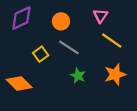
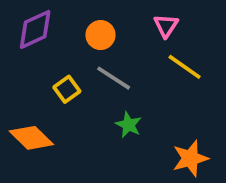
orange star: (115, 74) -> (190, 158), moved

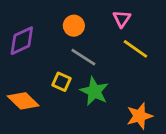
purple diamond: (35, 29) -> (22, 41), moved
yellow square: (67, 89) -> (62, 82), moved, turned -30
green star: (129, 125) -> (94, 91), size x1.5

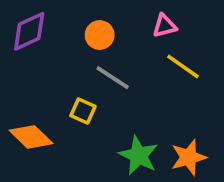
pink triangle: (122, 19) -> (164, 26), turned 42
purple diamond: (22, 41) -> (29, 31), moved
green star: (94, 91) -> (139, 155), moved

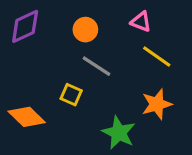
pink triangle: (164, 26) -> (141, 22), turned 35
orange star: (189, 157) -> (157, 104), moved

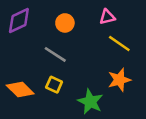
pink triangle: (141, 22) -> (107, 17), turned -35
gray line: (97, 66) -> (55, 54), moved
yellow square: (71, 95) -> (54, 85), moved

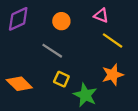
pink triangle: (107, 17) -> (101, 15), turned 35
yellow square: (54, 85) -> (61, 79), moved

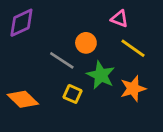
orange circle: (61, 21) -> (86, 43), moved
green star: (85, 95) -> (101, 75), moved

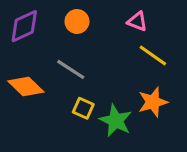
orange circle: (86, 43) -> (77, 21), moved
green star: (101, 75) -> (116, 121), moved
orange diamond: (23, 99) -> (26, 87), moved

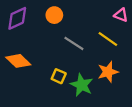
pink triangle: (137, 21) -> (121, 15), moved
gray line: (71, 69) -> (74, 43), moved

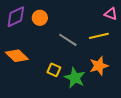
orange circle: (54, 15) -> (40, 18), moved
yellow line: (108, 39) -> (99, 36), turned -48

